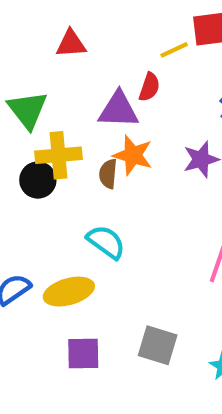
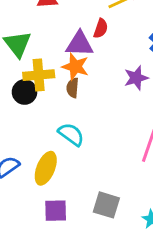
orange star: (133, 155) -> (75, 67), moved
yellow ellipse: (69, 292) -> (46, 168), turned -52

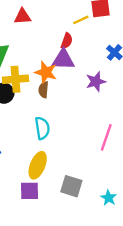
purple triangle: (80, 44) -> (63, 59), moved
cyan semicircle: (71, 134) -> (42, 128), turned 45
yellow ellipse: (46, 168) -> (38, 165), moved

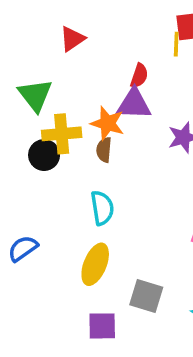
red triangle: (23, 16) -> (72, 39), turned -30
yellow line: (81, 20) -> (176, 44), moved, turned -63
purple square: (29, 191) -> (102, 326), moved

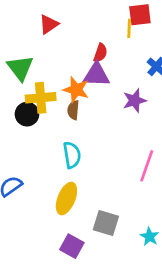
purple square: (102, 326) -> (72, 246), turned 30

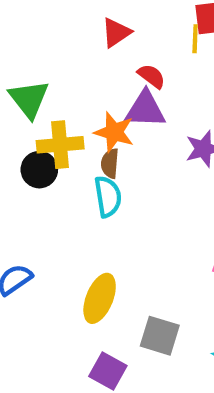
red triangle: (49, 24) -> (116, 33), moved
red semicircle: (100, 53) -> (151, 76), turned -72
cyan semicircle: (72, 155) -> (108, 197), moved

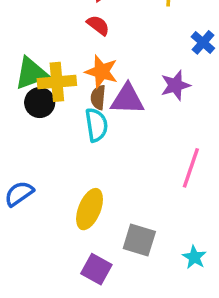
red semicircle: (151, 76) -> (98, 25), moved
green triangle: (29, 99) -> (31, 73), moved, turned 48
purple triangle: (145, 109) -> (127, 99), moved

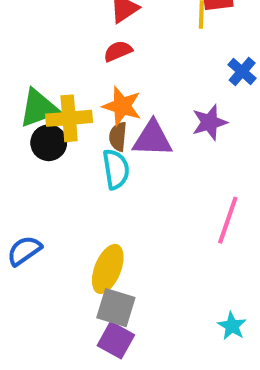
red semicircle: (98, 25) -> (118, 51), turned -60
gray square: (139, 240) -> (116, 308), moved

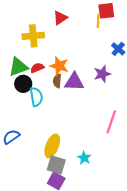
red semicircle: (118, 51) -> (37, 68), moved
yellow cross: (69, 118) -> (33, 36), moved
cyan semicircle: (116, 169) -> (36, 97), moved
cyan star: (232, 326) -> (84, 158), moved

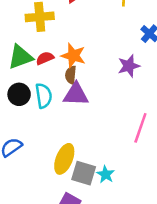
purple triangle: (74, 82) -> (76, 94), moved
black circle: (23, 84) -> (19, 94), moved
gray square: (56, 165) -> (84, 173), moved

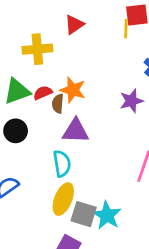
brown semicircle: (71, 75) -> (58, 104), moved
cyan semicircle: (44, 96) -> (62, 164), moved
cyan star: (106, 174) -> (107, 215), size x1.5

